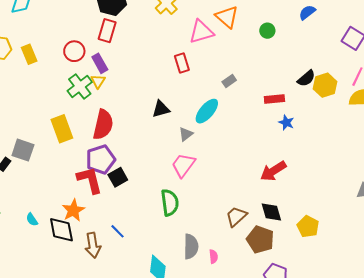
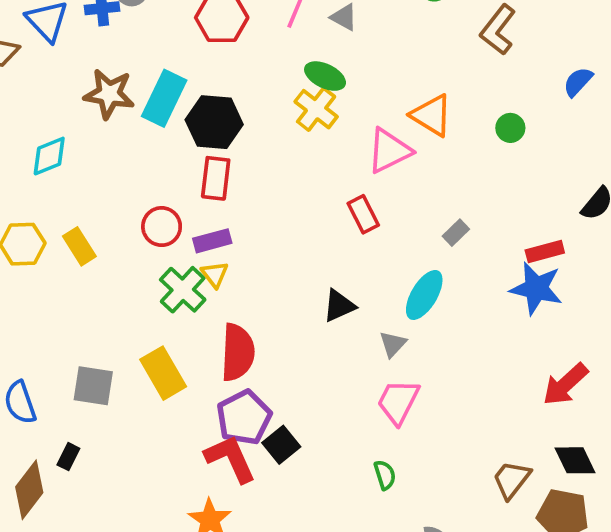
purple rectangle: (100, 63) -> (212, 241), turned -66
blue star: (286, 123) -> (536, 288), moved, size x1.8
gray square: (23, 150) -> (93, 386), moved
green semicircle: (170, 203) -> (385, 475), size x0.6

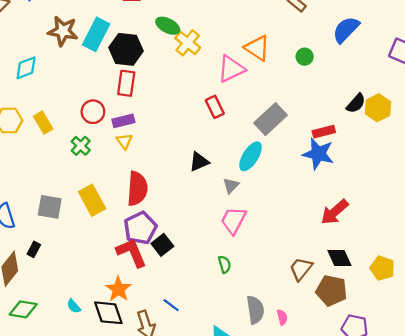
green ellipse: (325, 76) -> (168, 26), moved
blue semicircle: (578, 82) -> (346, 30), size x1.5
gray rectangle: (456, 233) -> (270, 119), size x2.0
green cross: (183, 290) -> (81, 146), moved, size x0.7

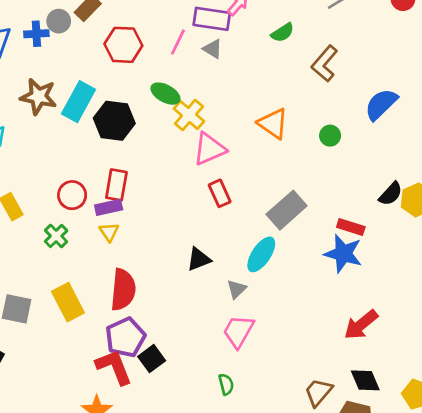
pink triangle: (231, 69) -> (209, 149), moved
red rectangle: (126, 83) -> (116, 185), moved
red rectangle: (324, 132) -> (351, 227), turned 30

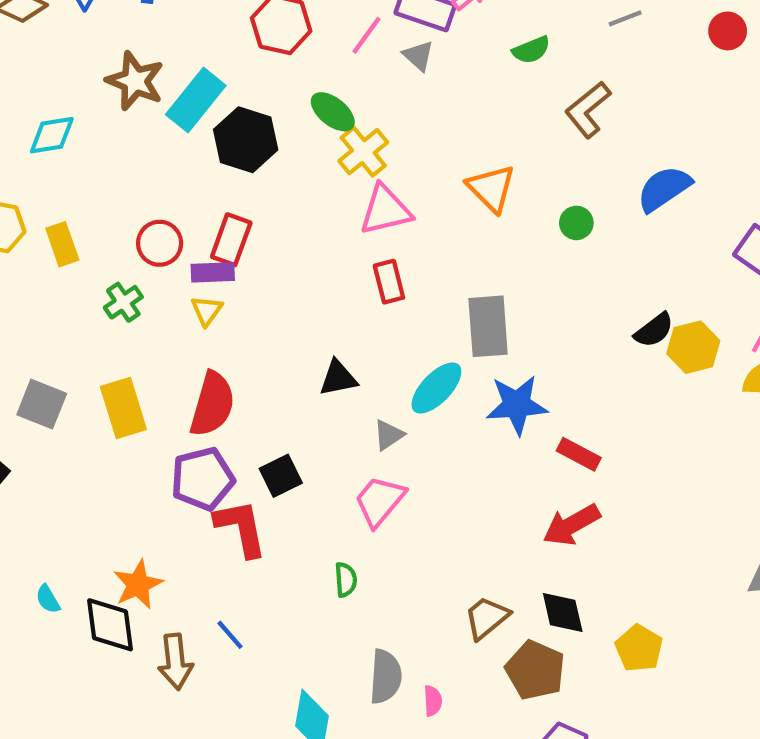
gray rectangle: (287, 210) -> (488, 326), turned -63
red rectangle: (351, 227) -> (579, 454), moved
blue star: (343, 254) -> (517, 405), moved, turned -30
black square: (152, 359) -> (281, 476), moved
red L-shape: (114, 367) -> (241, 528), moved

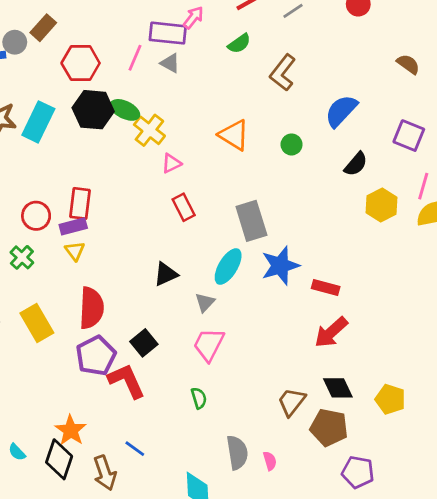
black hexagon: (246, 140) -> (93, 110), moved
pink triangle: (385, 210) -> (171, 163), size x0.6
black semicircle: (654, 330) -> (356, 164), moved
black diamond: (110, 625) -> (59, 459), turned 39

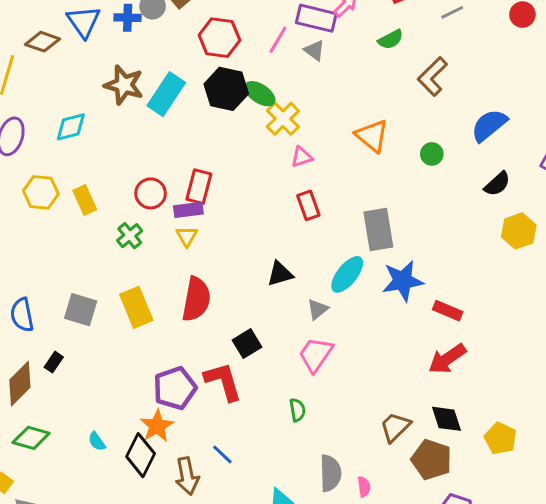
purple pentagon: (96, 356) -> (175, 388), moved

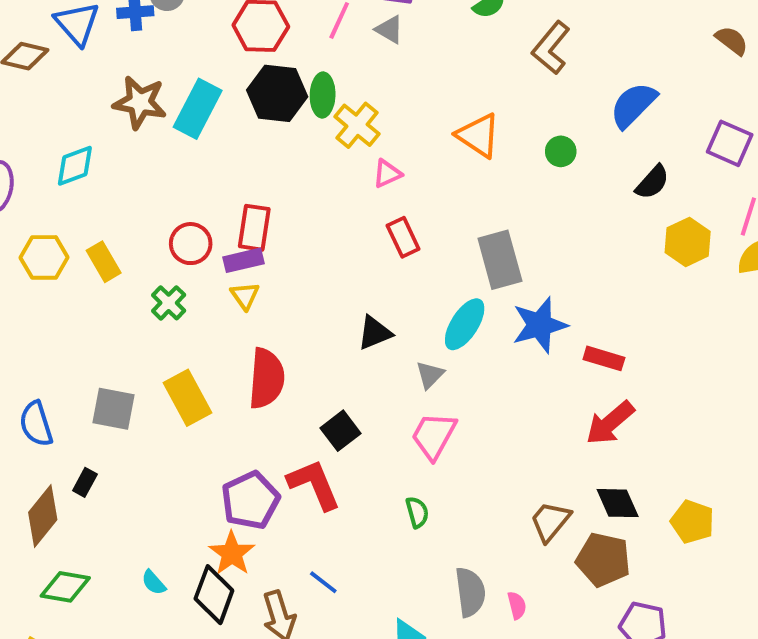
green ellipse: (260, 94) -> (323, 95), turned 64

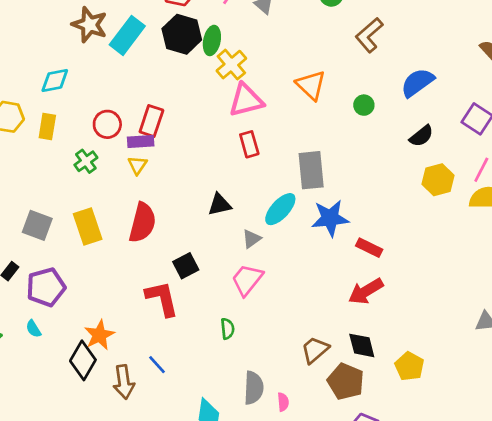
cyan diamond: (75, 166) -> (55, 81), moved
pink triangle: (387, 174) -> (246, 100), size x1.8
yellow rectangle: (104, 262) -> (47, 126), turned 30
purple pentagon: (250, 500) -> (46, 287), moved
cyan semicircle: (154, 582) -> (33, 329), moved

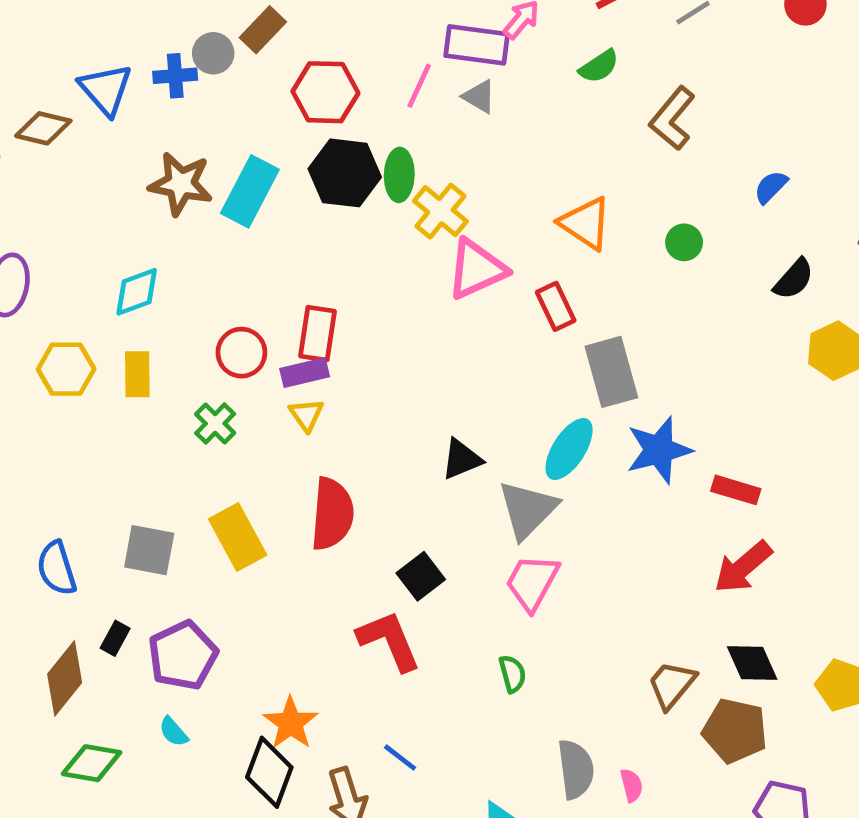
blue semicircle: (417, 83) -> (771, 187), size x0.6
red rectangle: (249, 144) -> (556, 306), moved
gray triangle: (251, 239) -> (528, 510), size x1.8

